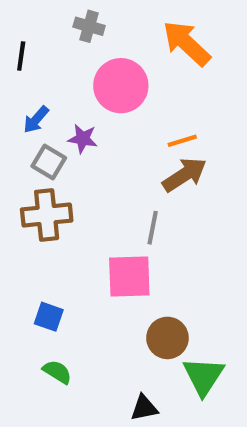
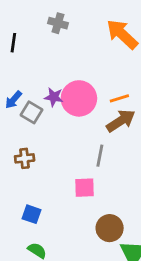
pink circle: (121, 86) -> (79, 98), moved
blue arrow: (36, 120) -> (13, 100), moved
brown cross: (47, 215) -> (25, 158), moved, size x0.6
pink square: (129, 276) -> (84, 188), size x0.7

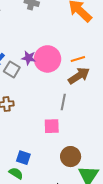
blue square: (32, 214) -> (23, 158), moved

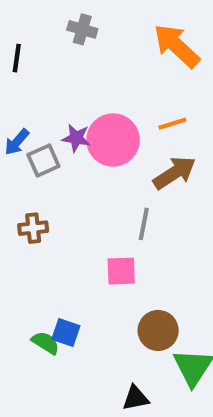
orange line: (78, 59) -> (172, 124), moved
gray square: (12, 69) -> (43, 160), turned 35
green semicircle: (16, 173) -> (45, 343), moved

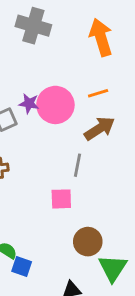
gray cross: (82, 29) -> (33, 26), size x1.6
orange arrow: (177, 46) -> (101, 37), turned 30
blue square: (66, 333) -> (22, 267), moved

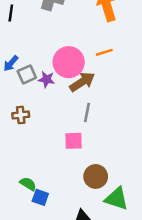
purple star: (29, 103) -> (46, 79), moved
brown arrow: (100, 128) -> (82, 82), moved
green triangle: (113, 268) -> (117, 199), turned -45

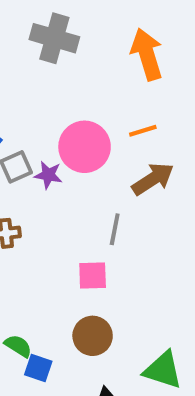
brown arrow: (82, 82) -> (153, 179), moved
brown circle: (96, 176) -> (93, 336), moved

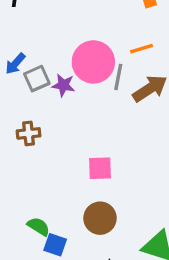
gray line: (115, 229) -> (118, 77), moved

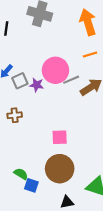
orange line: (142, 49) -> (90, 55), moved
gray line: (118, 77) -> (71, 80), turned 56
brown circle: (100, 218) -> (60, 169), size x1.4

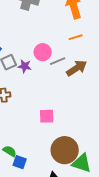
pink circle: (55, 70) -> (43, 52), size x0.7
brown circle: (60, 169) -> (65, 150), moved

